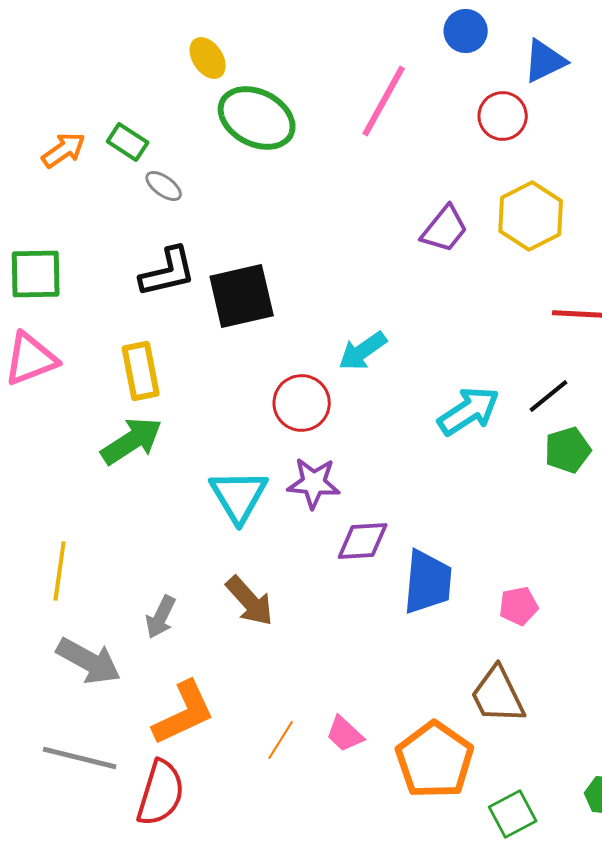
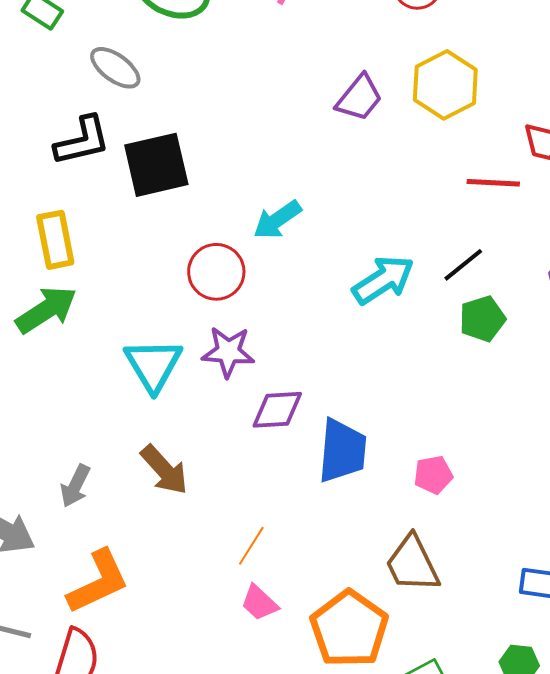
gray ellipse: (164, 186) -> (115, 68), moved, size x1.4
orange line: (281, 740) -> (251, 546), moved

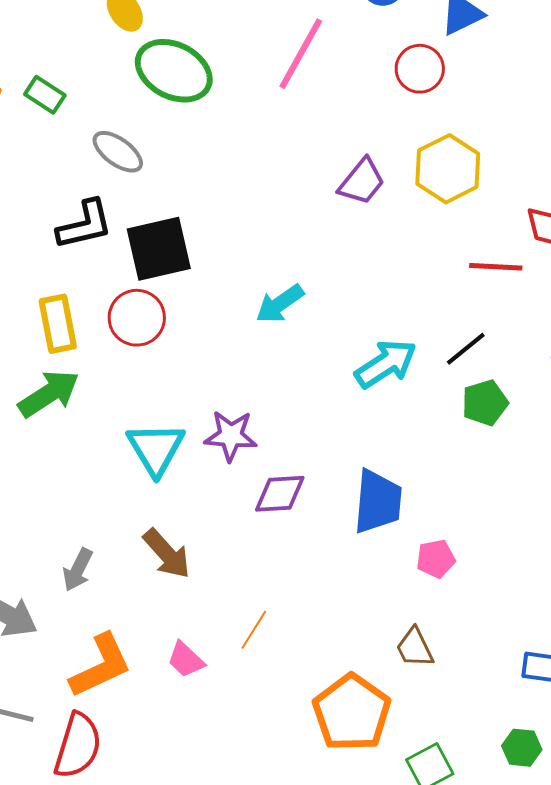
red circle: (216, 272) -> (137, 318), moved
blue trapezoid: (342, 451) -> (378, 502), moved
brown trapezoid: (412, 564) -> (415, 648), size x0.7
pink trapezoid: (259, 603) -> (186, 660), moved

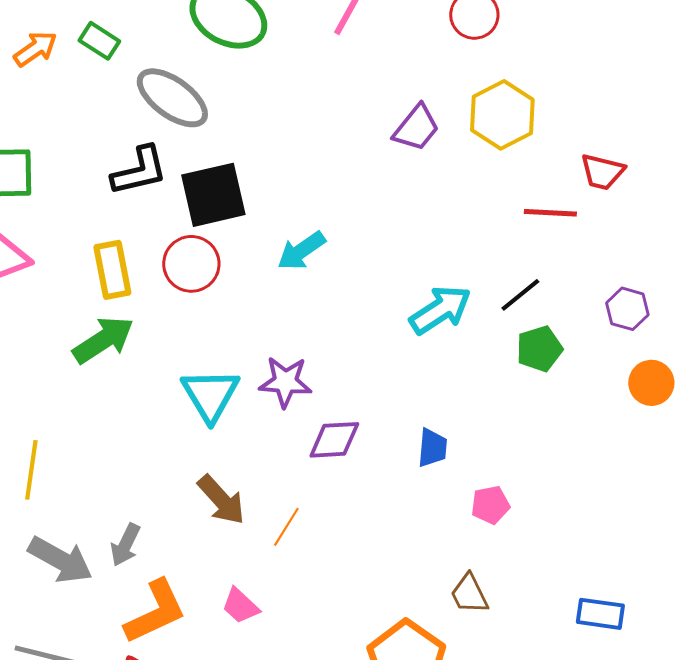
gray ellipse: (118, 152) -> (172, 98), size x1.4
cyan arrow: (280, 304) -> (301, 251), moved
blue trapezoid: (378, 502) -> (432, 448), size x0.6
gray arrow: (78, 570) -> (125, 545), moved
orange line: (254, 630) -> (286, 527), moved

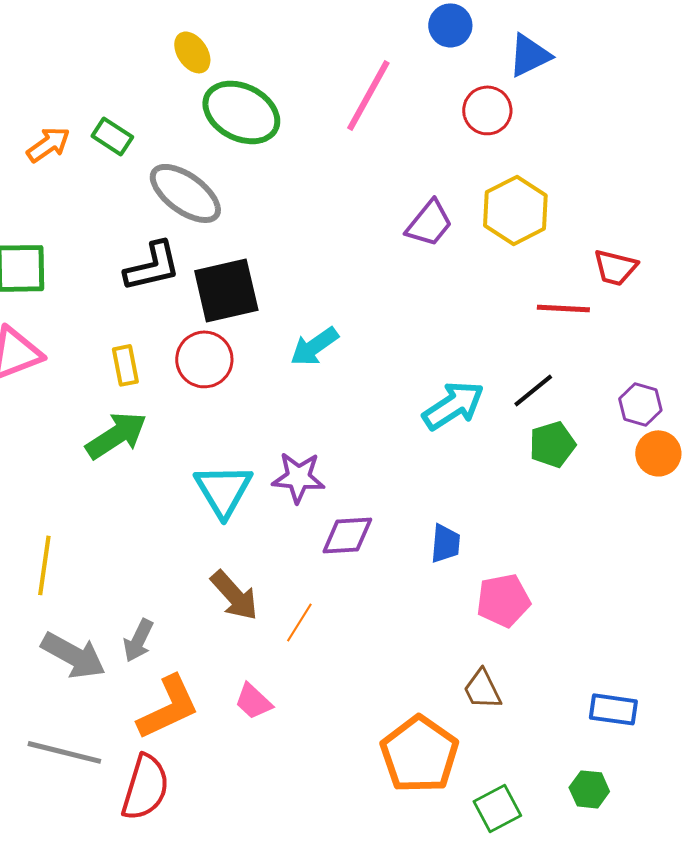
yellow rectangle: (112, 270) -> (125, 365), size x0.7
orange circle: (651, 383) -> (658, 453), moved
pink pentagon: (490, 505) -> (503, 600), size x1.4

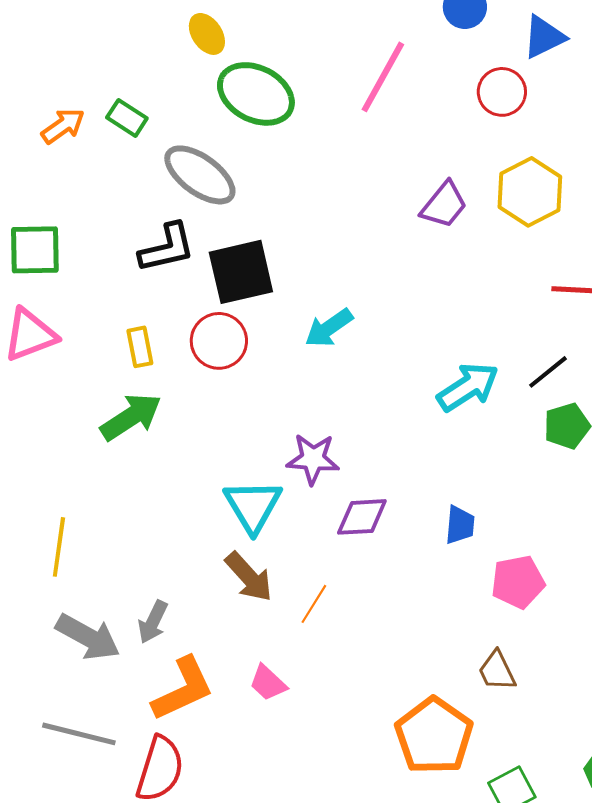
cyan triangle: (223, 490) -> (253, 506), moved

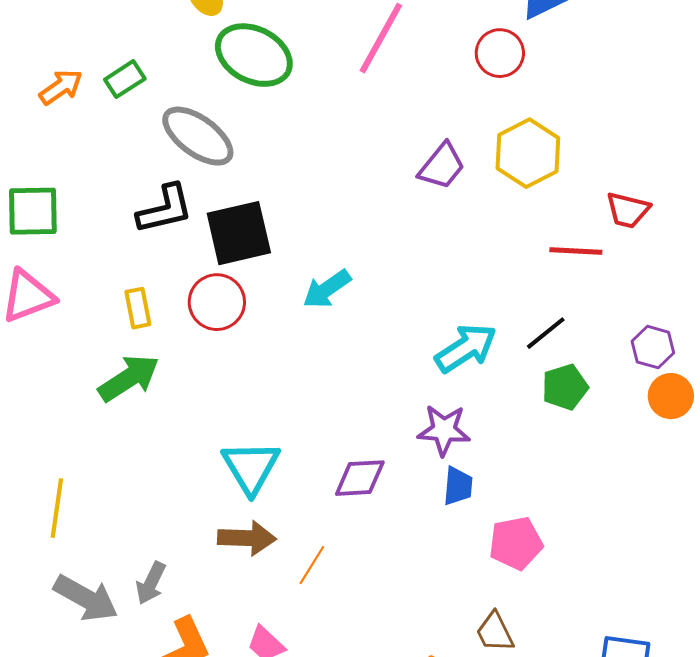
green rectangle: (127, 118) -> (125, 79), turned -66
purple star: (313, 459) -> (444, 430), moved
brown arrow: (249, 577) -> (247, 538), turned -46

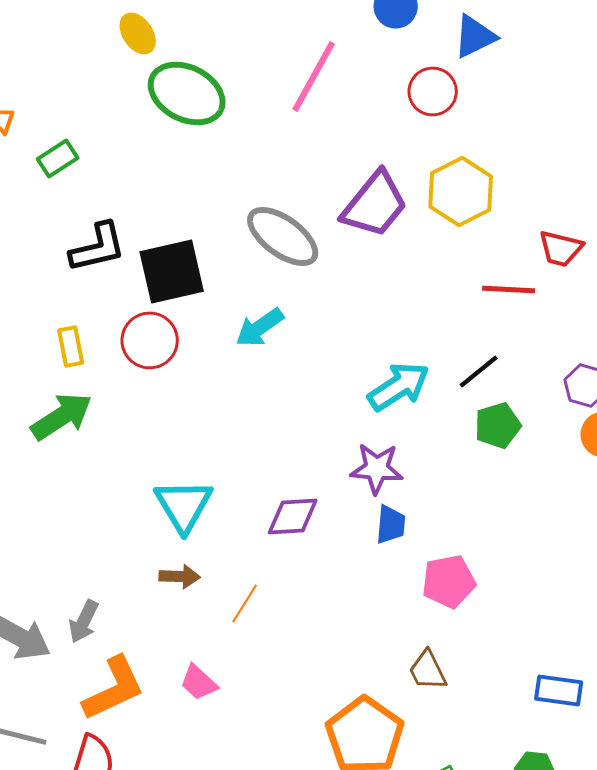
green rectangle: (125, 79) -> (58, 158), moved
gray ellipse: (198, 136) -> (283, 236), moved
purple trapezoid: (442, 166) -> (375, 204), size x1.4
brown arrow: (247, 538) -> (180, 576), size x0.7

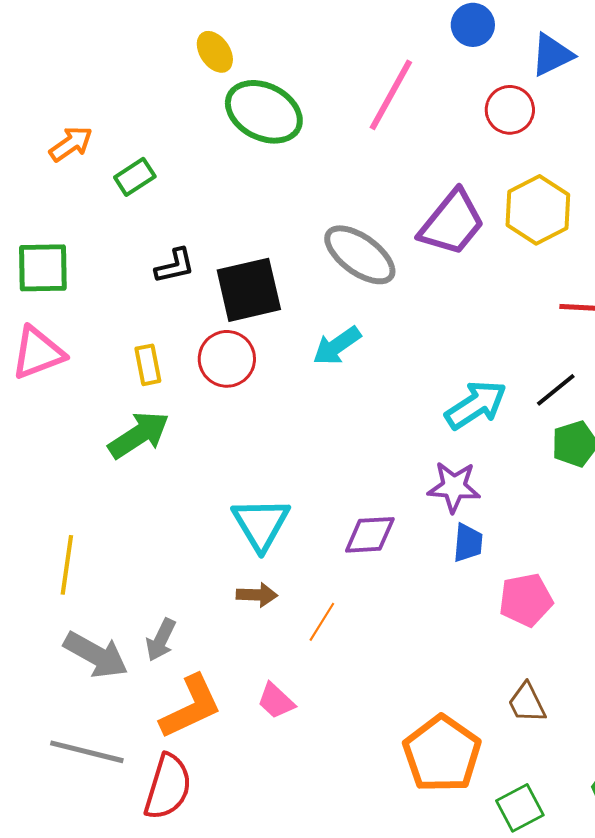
black L-shape: (98, 247) -> (175, 266), size x0.7
brown trapezoid: (428, 670) -> (527, 703), moved

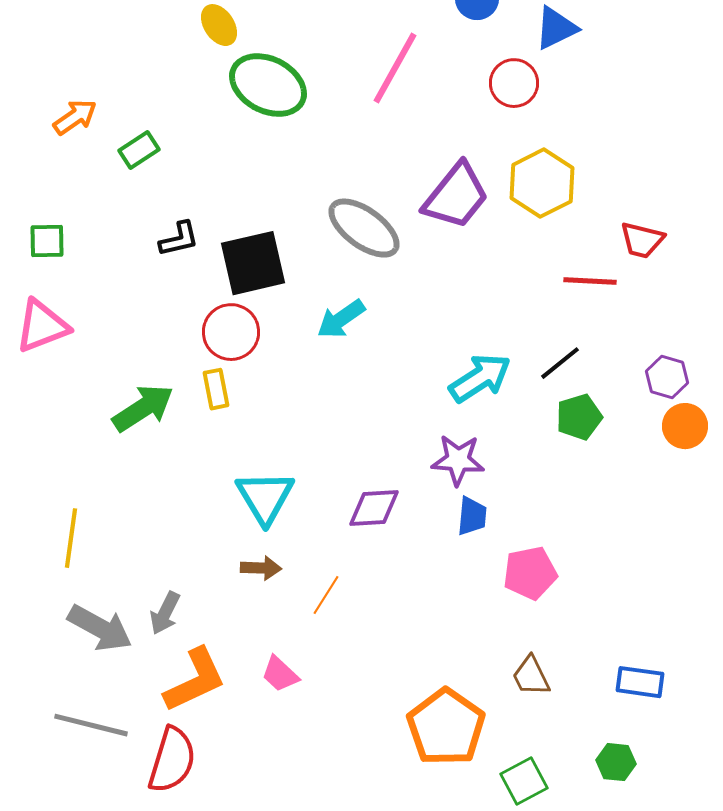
green square: (43, 268) -> (47, 241), size x0.7
yellow rectangle: (148, 365) -> (216, 389), moved

